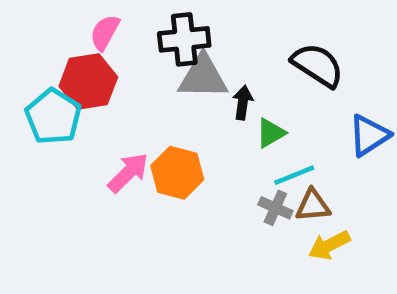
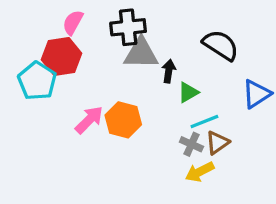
brown triangle: (313, 205) -> (217, 143), turned -30
yellow arrow: (329, 245) -> (200, 172), moved

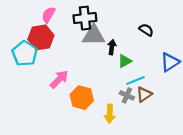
black semicircle: (221, 45) -> (146, 30), size x0.6
orange hexagon: (123, 120) -> (82, 98), moved
yellow arrow: (200, 172) -> (110, 114), moved, turned -60

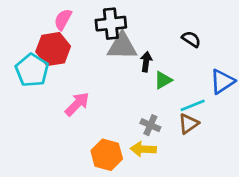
cyan line: (135, 80) -> (193, 105), moved
gray cross: (127, 95) -> (150, 125), moved
orange hexagon: (82, 98) -> (107, 155), moved
yellow arrow: (110, 114) -> (143, 149), turned 90

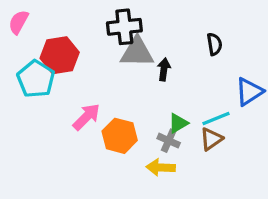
pink semicircle: (63, 19) -> (18, 22), moved
black semicircle: (191, 39) -> (214, 44), turned 48
green triangle: (163, 80) -> (178, 123), moved
orange hexagon: (107, 155) -> (120, 136), moved

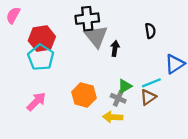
gray triangle: (137, 52) -> (96, 36), turned 50
cyan pentagon: (36, 79) -> (41, 57), moved
pink arrow: (86, 117) -> (36, 102), moved

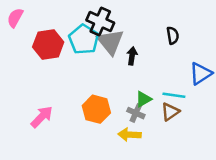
black cross: (87, 19) -> (100, 22), turned 30
cyan pentagon: (41, 57) -> (84, 39), moved
cyan line: (151, 83) -> (174, 95), turned 30

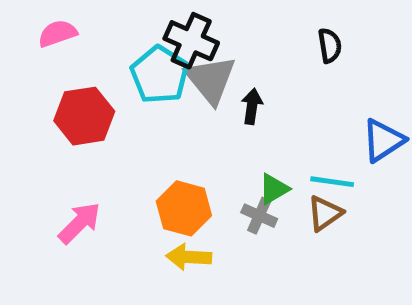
pink semicircle: (15, 18) -> (58, 33), moved, turned 42
black semicircle: (173, 36) -> (330, 46), moved
red hexagon: (48, 44) -> (84, 116), moved
yellow arrow: (129, 135) -> (189, 257), moved

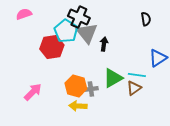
black semicircle: (330, 46) -> (146, 19), moved
red hexagon: (84, 116) -> (52, 47), moved
green triangle: (274, 189) -> (113, 78), size x1.5
gray cross: (259, 216) -> (91, 89), moved, turned -32

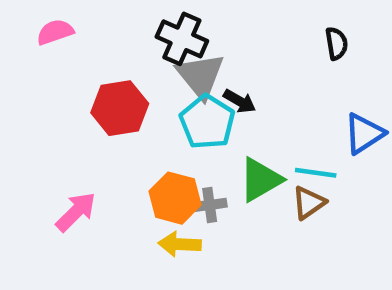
cyan pentagon: (66, 31) -> (207, 122), moved
black arrow: (104, 44) -> (240, 101), turned 112

